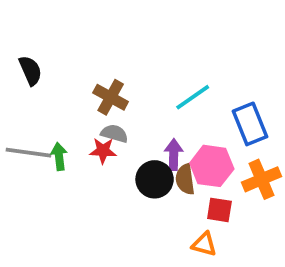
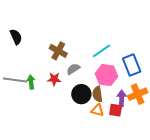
gray semicircle: (114, 134) -> (73, 69), moved, turned -48
purple arrow: (174, 155) -> (122, 98), moved
pink hexagon: (212, 166) -> (106, 75), moved
orange triangle: (204, 244) -> (97, 110), moved

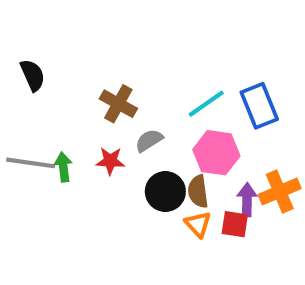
blue rectangle: (132, 65) -> (259, 106), moved
orange triangle: (97, 110) -> (198, 224), turned 32

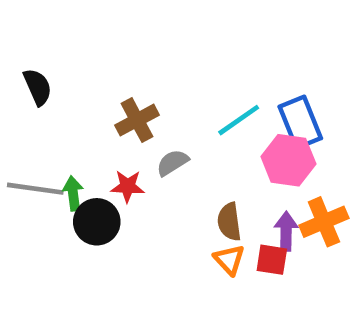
brown cross: (118, 104) -> (137, 120), turned 33
pink hexagon: (216, 153) -> (288, 160), moved
black circle: (165, 191) -> (97, 222), moved

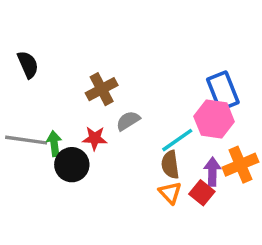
cyan line: (239, 120) -> (177, 140), moved
red square: (272, 260) -> (202, 193), turned 30

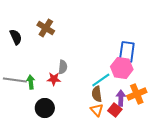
brown cross: (102, 89) -> (46, 28), moved, turned -30
blue rectangle: (223, 91) -> (127, 52), turned 30
gray semicircle: (128, 121) -> (63, 67), moved, turned 128
black circle: (72, 165) -> (45, 108), moved

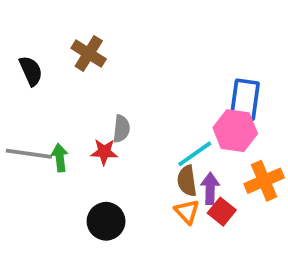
purple arrow: (121, 98) -> (210, 188), moved
black circle: (45, 108) -> (106, 221), moved

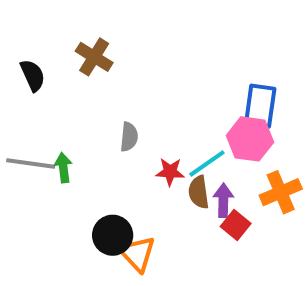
red star: (104, 152) -> (170, 172), moved
orange triangle: (187, 212) -> (137, 254), moved, size x1.4

